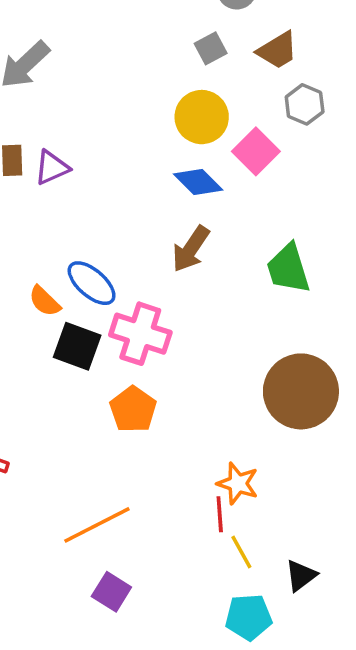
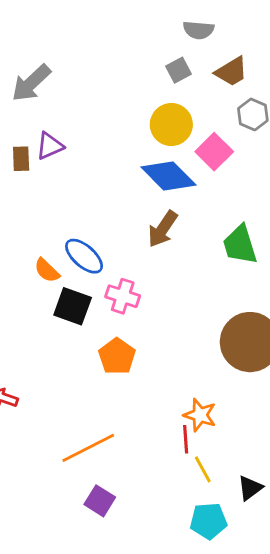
purple triangle: (52, 168) -> (50, 146), moved
blue diamond: (198, 182) -> (168, 176), size x1.4
pink cross: (140, 334) -> (123, 296), size x0.7

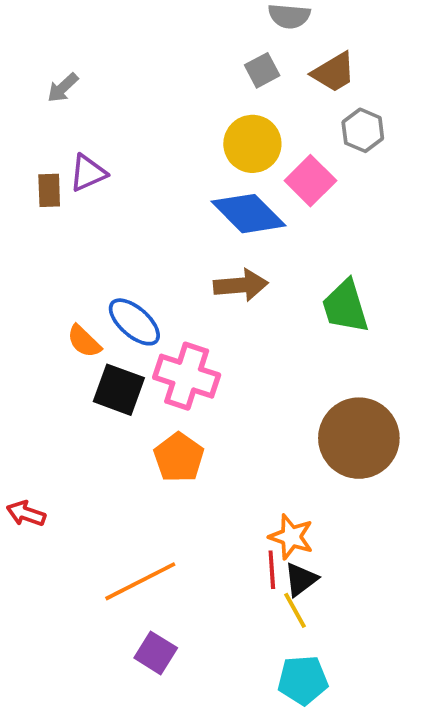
gray arrow: (31, 83) -> (63, 88), size x0.6
brown arrow: (163, 229) -> (241, 285), turned -129
pink cross: (123, 296) -> (187, 376), size x1.4
black triangle: (250, 488) -> (301, 579), moved

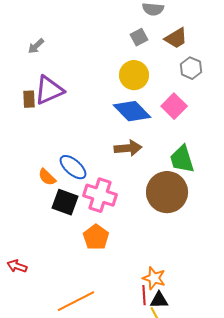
purple triangle: (88, 173) -> (49, 90), size x1.5
pink square: (310, 181) -> (174, 106), moved
brown circle: (359, 438) -> (167, 192), moved
black triangle: (301, 579) -> (159, 300), turned 36

